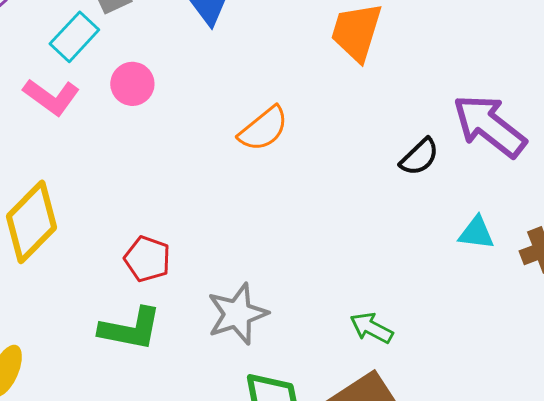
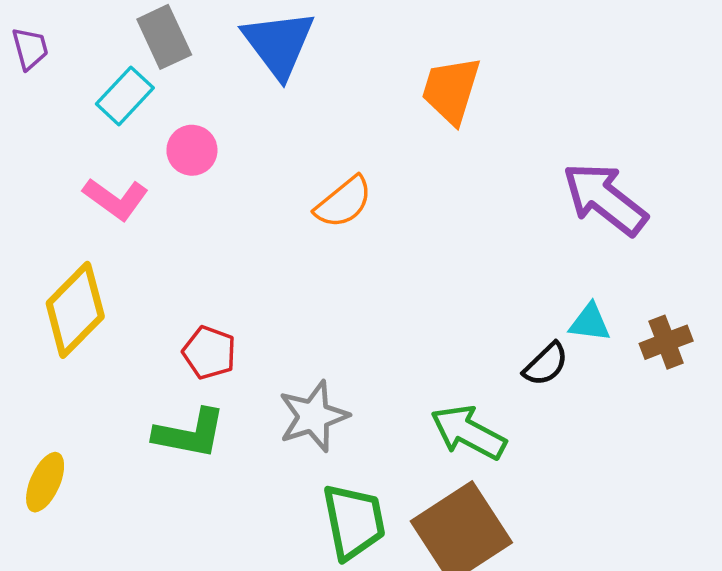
pink L-shape: (51, 97) -> (116, 199), moved
black semicircle: (419, 157) -> (546, 364), moved
green arrow: (371, 328) -> (468, 432), size x1.5

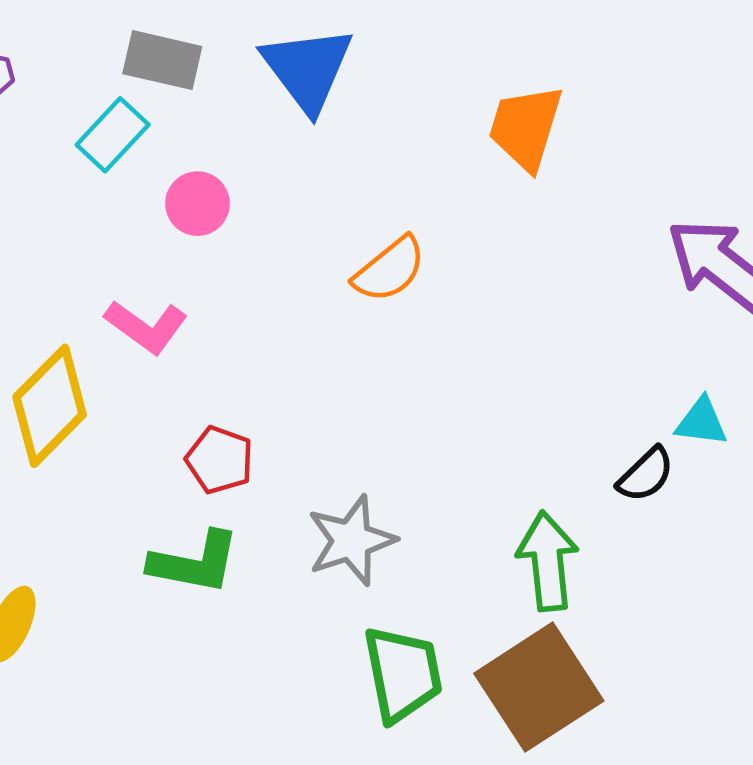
gray rectangle: (164, 37) -> (162, 60), turned -52
pink L-shape: (116, 199) -> (146, 327), moved
green arrow: (468, 432) -> (548, 561), turned 56

